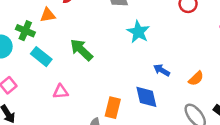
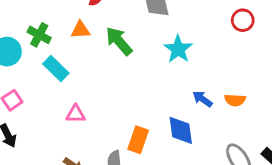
orange triangle: (48, 15) -> (80, 30), moved
green arrow: (81, 50) -> (119, 41), moved
orange semicircle: (196, 78) -> (235, 100), moved, turned 42

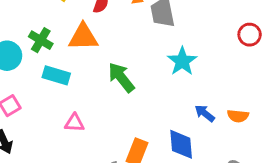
orange triangle: (80, 30) -> (83, 37), size x1.5
green arrow: (119, 41) -> (121, 77), moved
cyan rectangle: (56, 69) -> (56, 75), turned -30

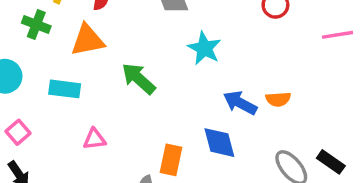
green cross: (41, 40) -> (36, 25), moved
blue arrow: (205, 113) -> (240, 103), size x1.4

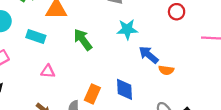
cyan star: (204, 48) -> (127, 29), turned 30
blue arrow: (240, 103) -> (149, 55), moved

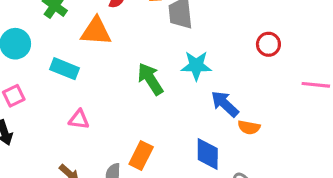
green arrow: (83, 40) -> (150, 79), moved
blue diamond: (124, 89) -> (208, 154), moved

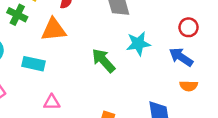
red circle: (268, 44) -> (189, 27), moved
blue arrow: (225, 104) -> (181, 57), moved

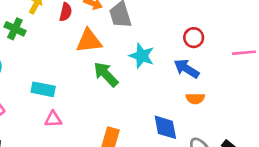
orange triangle: (54, 30) -> (89, 41), moved
cyan star: (138, 44) -> (142, 56), turned 30
cyan rectangle: (34, 64) -> (43, 89), moved

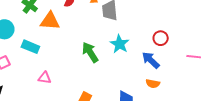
orange triangle: (89, 41) -> (50, 21), moved
cyan rectangle: (43, 89) -> (30, 47), moved

